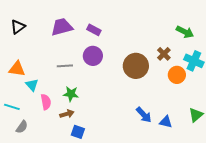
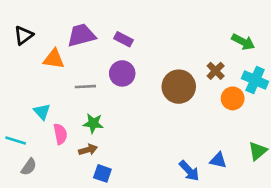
orange triangle: (17, 69) -> (54, 59), moved
blue arrow: (144, 115) -> (189, 171), moved

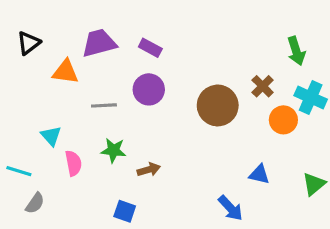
green arrow: (243, 42) -> (296, 51), turned 45
brown arrow: (88, 150) -> (149, 170), moved
blue triangle: (218, 160) -> (259, 174), moved

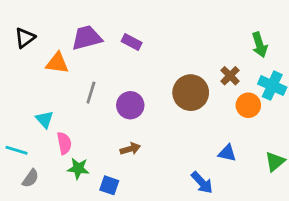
purple circle: (149, 89) -> (130, 105), moved
gray line: (104, 105) -> (91, 93), turned -70
green star: (114, 150) -> (78, 168), moved

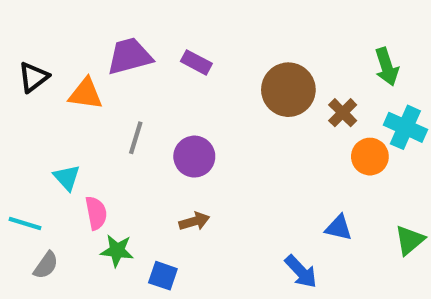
black triangle: (25, 38) -> (33, 77), moved
brown circle: (191, 93) -> (288, 90), moved

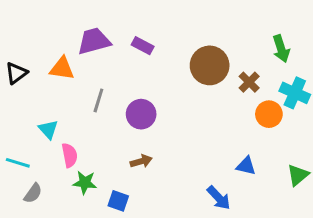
black triangle: (33, 77) -> (16, 73), moved

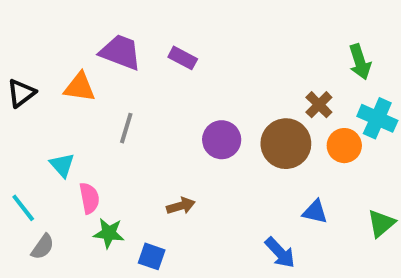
purple trapezoid: (94, 41) -> (120, 52), turned 36
brown circle: (210, 65) -> (286, 144), moved
purple circle: (141, 114) -> (222, 140), moved
cyan line: (18, 163) -> (23, 208), turned 35

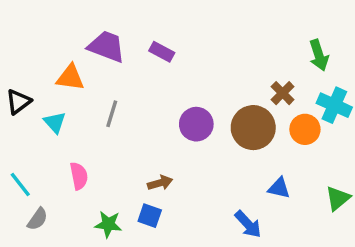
black triangle: (21, 93) -> (19, 102), moved
cyan triangle: (62, 165) -> (55, 122), moved
green star: (109, 233) -> (108, 224), moved
blue square: (152, 256) -> (150, 216), moved

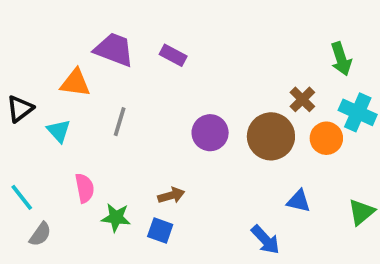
green star: (108, 224) -> (116, 218), moved

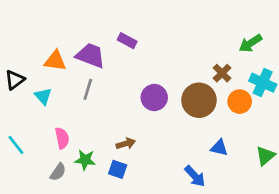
purple trapezoid: (114, 50) -> (91, 55), moved
green arrow: (341, 59) -> (250, 43), turned 75
gray semicircle: (40, 234) -> (58, 172), moved

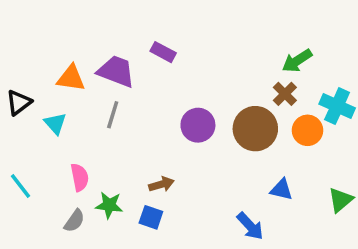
green arrow: (250, 43) -> (297, 61), moved

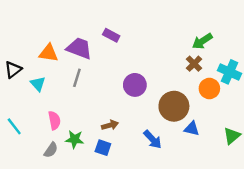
brown circle: (255, 129) -> (174, 106), moved
blue arrow: (250, 226) -> (153, 139), moved

